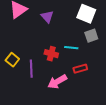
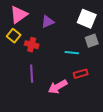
purple triangle: (47, 17) -> (48, 22), turned 48
red cross: (51, 54) -> (32, 45), moved
yellow square: (12, 60) -> (14, 36), moved

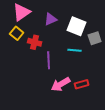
white square: (87, 19) -> (77, 26), moved
purple line: (32, 74) -> (49, 60), moved
red rectangle: (81, 74) -> (82, 84), moved

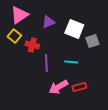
cyan line: (75, 50) -> (71, 62), moved

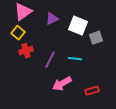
red cross: (32, 45) -> (26, 51), moved, turned -32
purple line: (46, 63) -> (50, 60), turned 30
red rectangle: (79, 87) -> (92, 91), moved

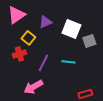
yellow square: (18, 33) -> (28, 38), moved
pink arrow: (62, 84) -> (33, 87), moved

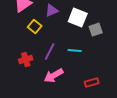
red cross: (19, 54) -> (26, 60), moved
pink arrow: (33, 87) -> (54, 76), moved

